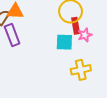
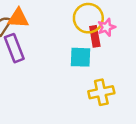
pink star: (85, 35) -> (106, 27), moved

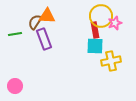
red rectangle: (95, 36) -> (95, 30), moved
yellow cross: (101, 92) -> (111, 61), moved

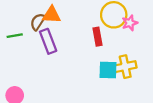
red rectangle: (95, 30) -> (98, 37), moved
cyan square: (95, 46) -> (108, 70), moved

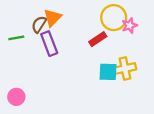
orange triangle: (52, 15) -> (53, 18), turned -48
red rectangle: (98, 37) -> (98, 39), turned 66

